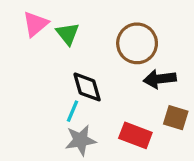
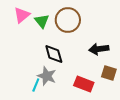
brown circle: (137, 43) -> (68, 20), moved
cyan line: (72, 111) -> (36, 85), moved
gray star: (81, 140) -> (47, 76), moved, turned 30

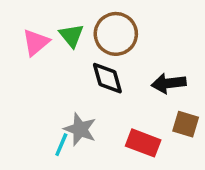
pink triangle: (22, 15) -> (36, 42), moved
black diamond: (54, 54) -> (107, 78), moved

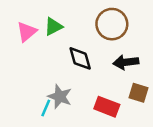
brown circle: (116, 34) -> (112, 24), moved
green triangle: (72, 36) -> (53, 27), turned 42

